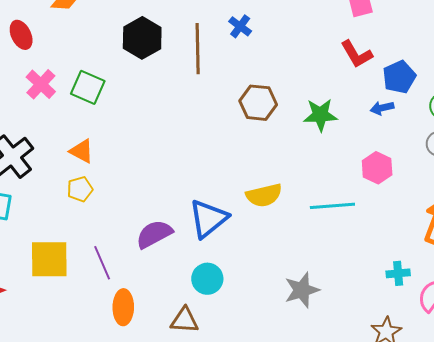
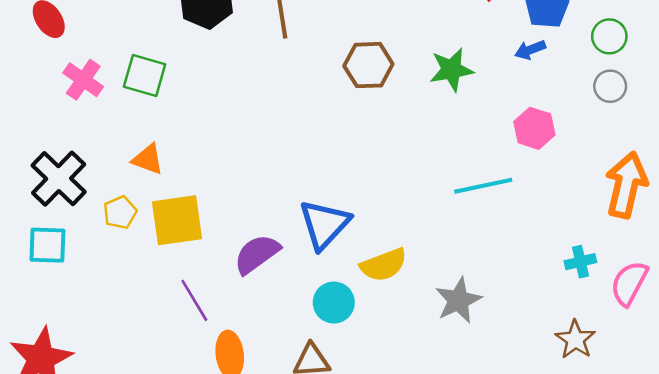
yellow pentagon: (80, 189) -> (120, 212), moved
yellow semicircle: (264, 195) -> (384, 265), moved
yellow square: (49, 259) -> (177, 220), moved

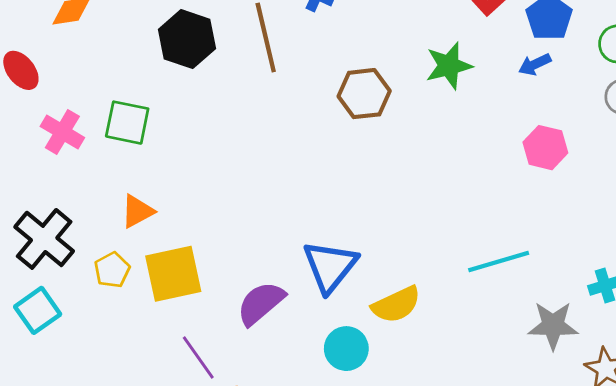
green star: (451, 70) -> (449, 66), moved
orange triangle: (148, 159) -> (137, 211), turned -44
cyan line: (483, 186) -> (499, 261), moved
cyan square: (47, 245) -> (38, 310), turned -33
gray star: (458, 300) -> (553, 325), moved, turned 30

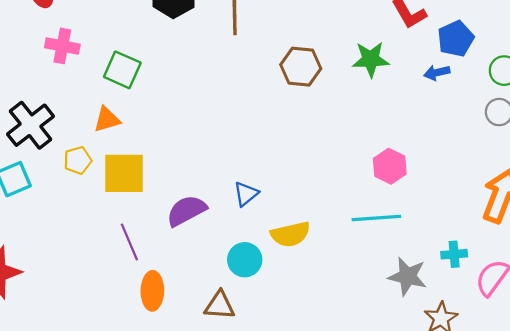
green square: (127, 123) -> (122, 70), moved
pink cross: (62, 132) -> (62, 46), turned -32
pink hexagon: (545, 148) -> (390, 166), moved
blue triangle: (330, 266) -> (246, 194), size x0.6

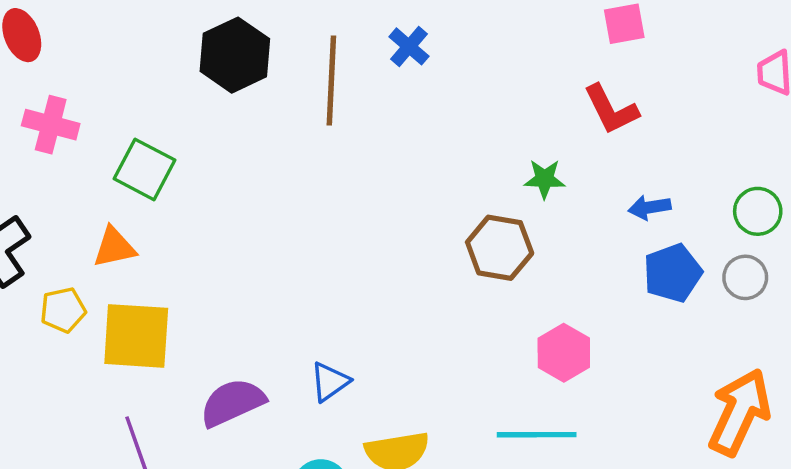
blue pentagon: (456, 39) -> (673, 273), moved
green star: (371, 59) -> (545, 179), size x0.7
brown hexagon: (301, 67) -> (500, 248), moved

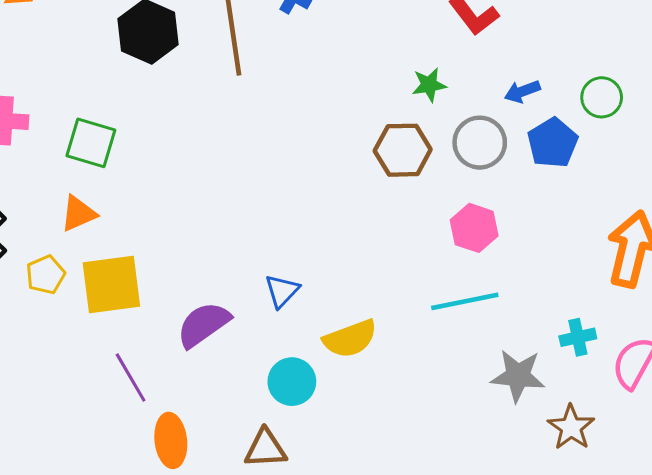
green circle: (758, 211) -> (602, 97), moved
gray circle: (745, 277) -> (480, 143), moved, size x1.4

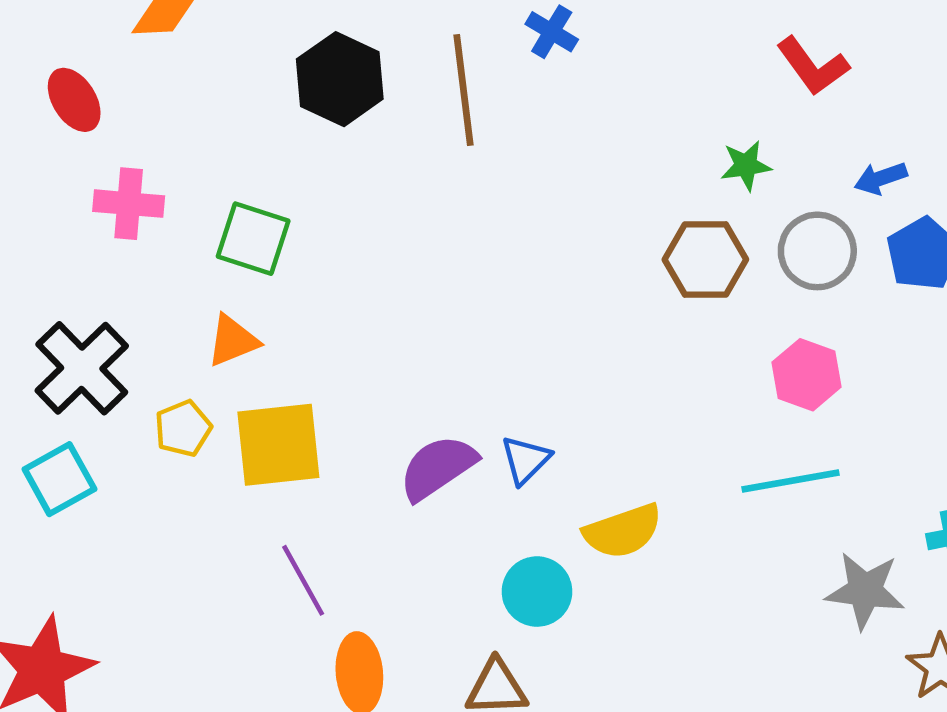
purple semicircle: (203, 325) -> (438, 467), moved

